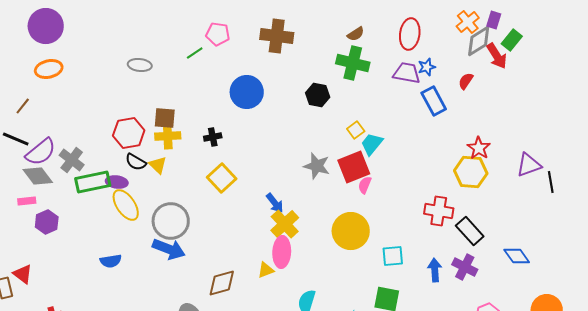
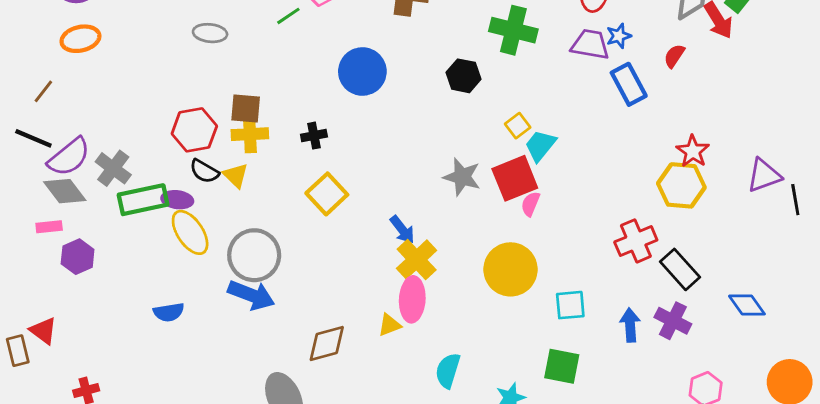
red cross: (439, 211) -> (636, 241), turned -32

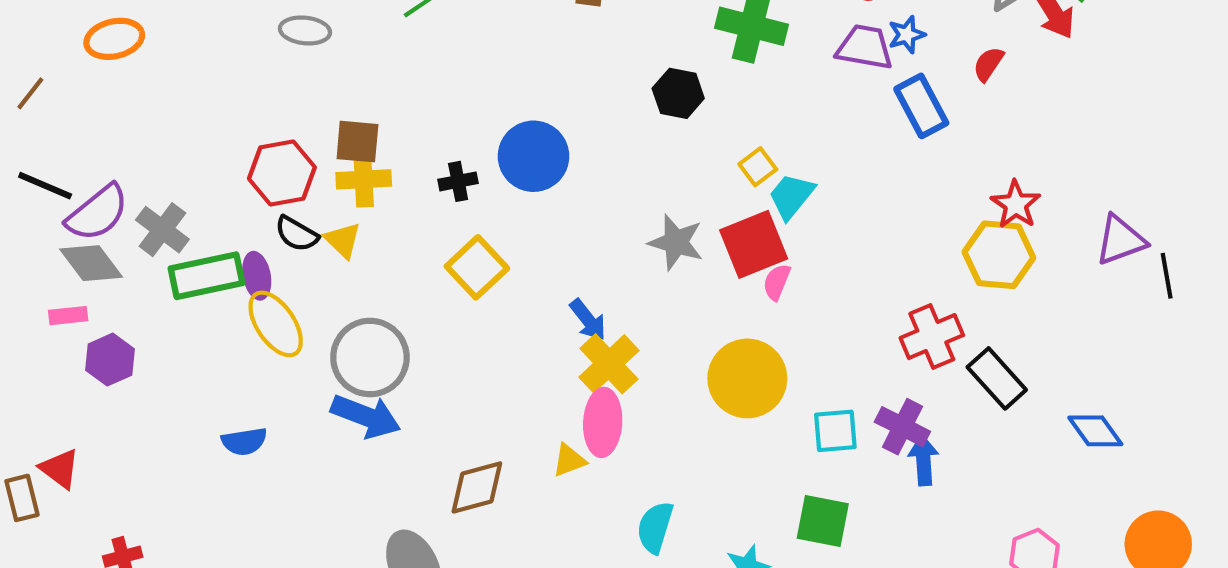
blue circle: (362, 71) -> (533, 156), moved
brown line: (43, 91) -> (30, 93), moved
purple ellipse: (177, 200) -> (257, 276), turned 72
purple cross: (673, 321) -> (902, 427), moved

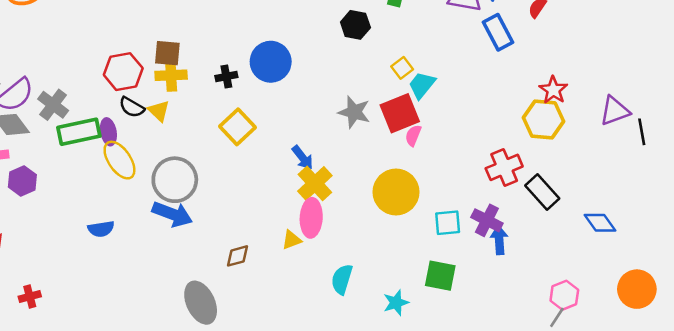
brown diamond: (477, 487) -> (237, 256), size x0.7

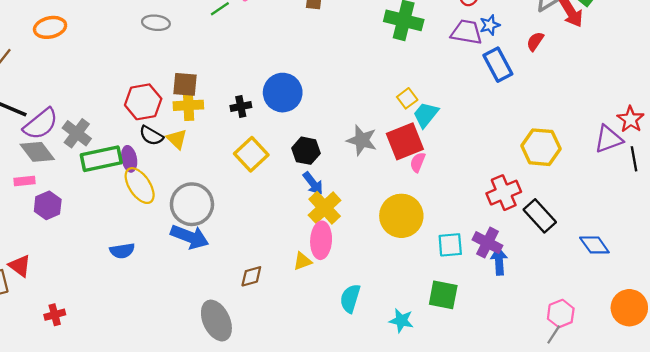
black hexagon: (355, 25) -> (306, 151), moved
red star: (553, 90) -> (630, 119), moved
cyan star: (396, 303) -> (401, 321), turned 30

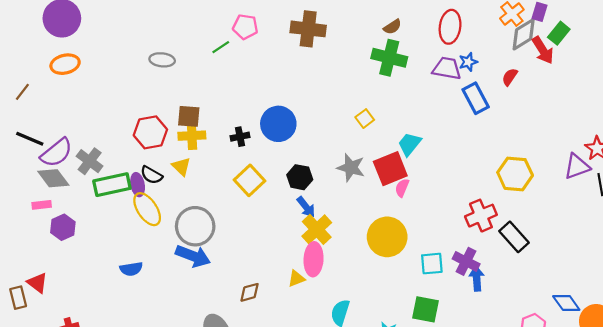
yellow square: (407, 98) -> (365, 119), moved
black semicircle: (151, 136) -> (151, 175), moved
blue diamond: (594, 245) -> (566, 303), moved

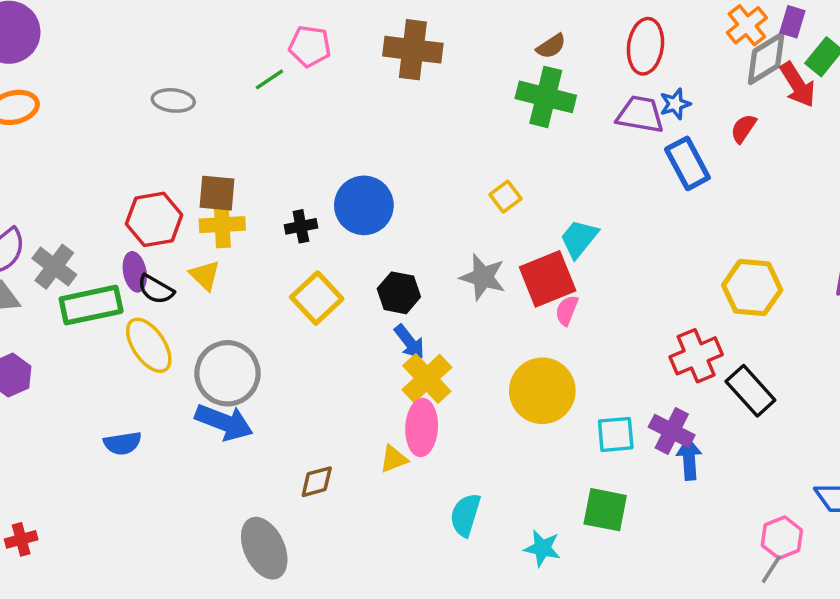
purple ellipse: (138, 185) -> (135, 272), moved

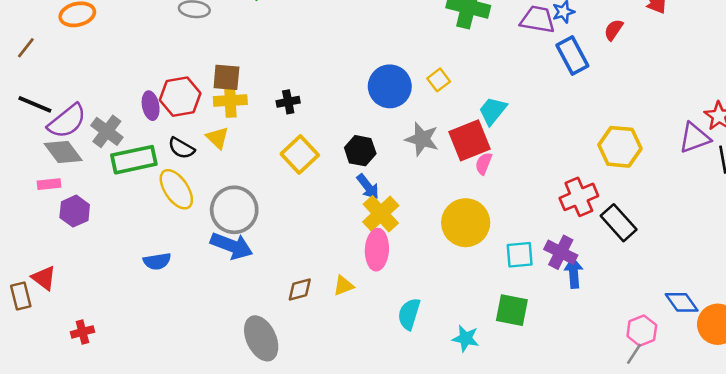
blue circle: (364, 205) -> (390, 86), moved
purple ellipse: (135, 272) -> (151, 106), moved
yellow triangle: (394, 459) -> (343, 286), moved

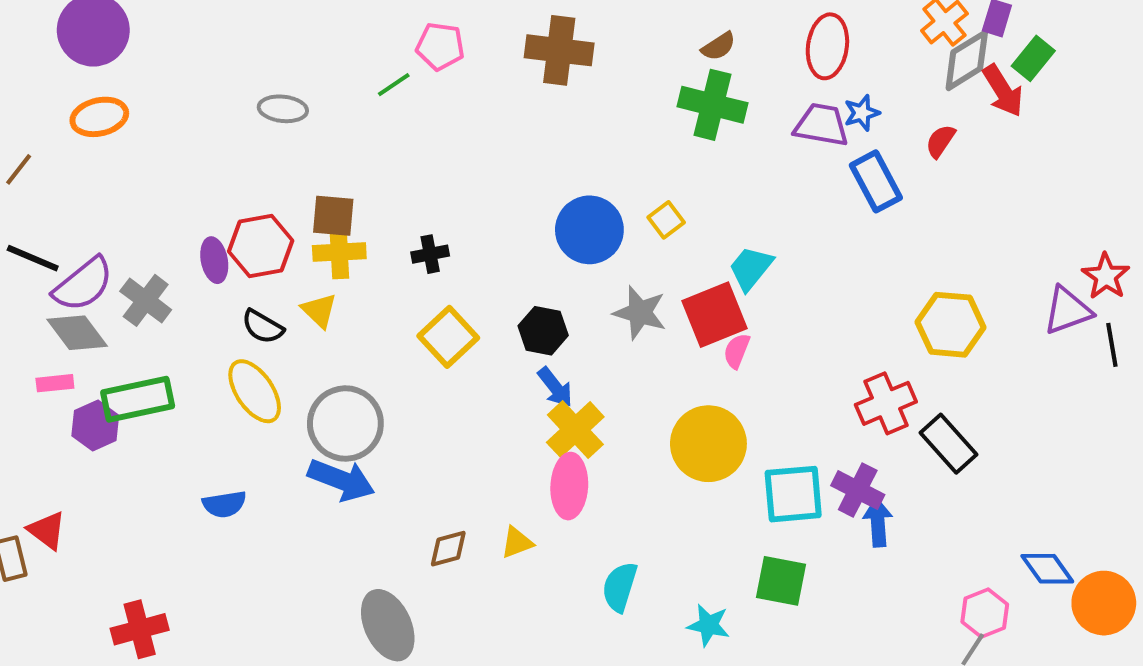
green rectangle: (134, 160) -> (138, 399), moved
cyan square: (520, 255) -> (793, 494), size x1.4
red cross: (82, 332) -> (140, 629), moved, size x1.5

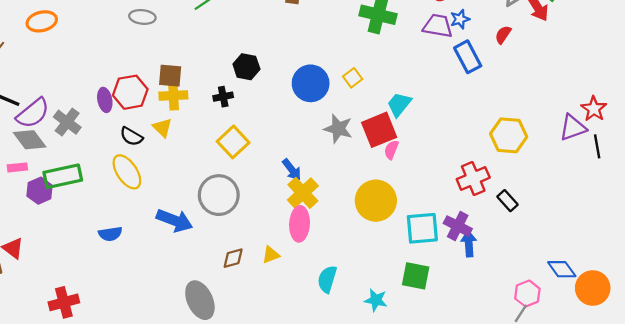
black hexagon: (543, 331) -> (246, 67), moved
gray circle: (345, 424) -> (219, 195), moved
black rectangle: (948, 444) -> (507, 201), size x0.7

